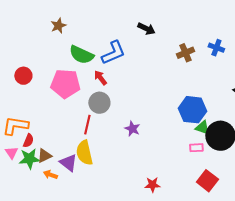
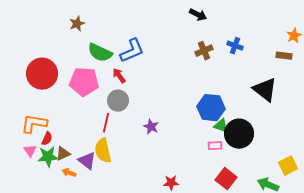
black arrow: (146, 29) -> (198, 15), moved
red circle: (23, 76) -> (42, 74), size x1.8

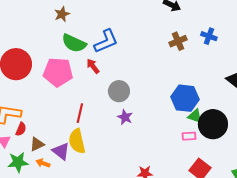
brown star: (77, 24) -> (62, 14), moved
gray circle: (118, 101) -> (119, 91), moved
green star: (48, 157) -> (18, 162), moved

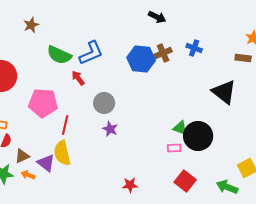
brown star: (62, 14) -> (31, 25), moved
pink pentagon: (58, 72) -> (43, 103), moved
blue hexagon: (185, 98) -> (141, 59), moved

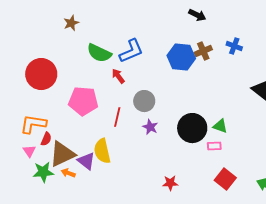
red line: (65, 125) -> (117, 117), moved
black circle: (198, 136) -> (192, 128), moved
brown triangle: (22, 156) -> (62, 154), size x1.8

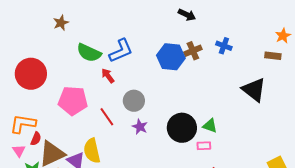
red line: (117, 117) -> (107, 117), turned -48

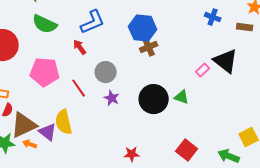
blue cross: (224, 46) -> (213, 17), moved
brown cross: (193, 51) -> (149, 47), moved
green semicircle: (89, 53) -> (45, 24), moved
pink rectangle: (204, 146) -> (203, 70), moved, turned -40

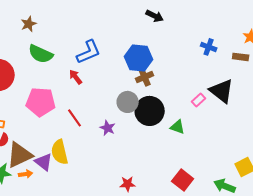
gray circle: (106, 72) -> (128, 102), moved
black circle: (154, 99) -> (150, 111), moved
orange arrow: (30, 144) -> (26, 174), turned 152

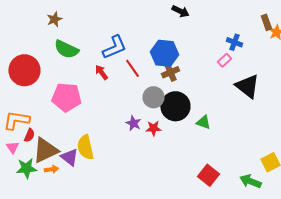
brown rectangle: (241, 57) -> (266, 22), moved, turned 63
pink rectangle: (199, 100) -> (224, 60), moved
red line: (75, 118) -> (132, 68), moved
red star: (128, 184) -> (153, 128), moved

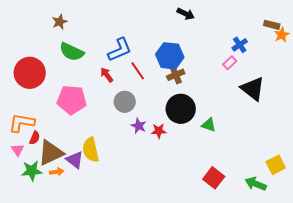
brown rectangle: (266, 22) -> (272, 25), turned -56
blue cross: (234, 42) -> (240, 45), turned 35
gray circle: (153, 97) -> (125, 102), moved

